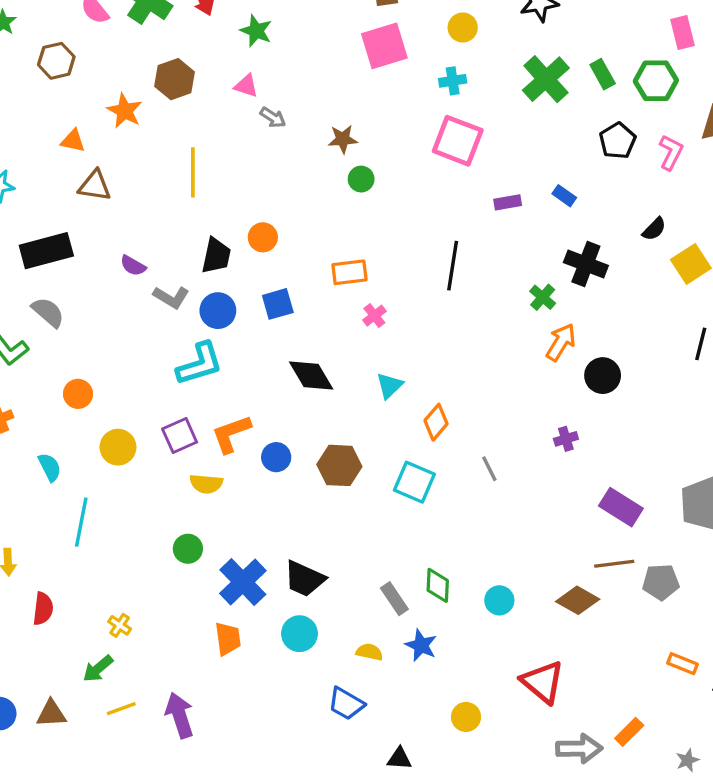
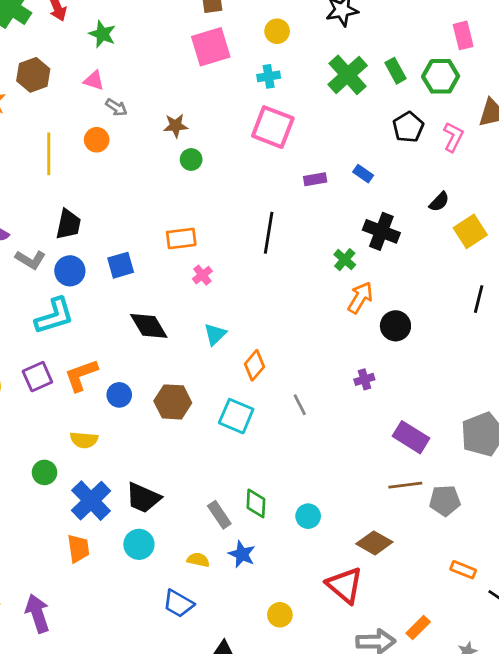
orange circle: (263, 237) -> (97, 140), moved
yellow semicircle: (206, 484) -> (84, 440), moved
brown diamond: (578, 600) -> (374, 543), moved

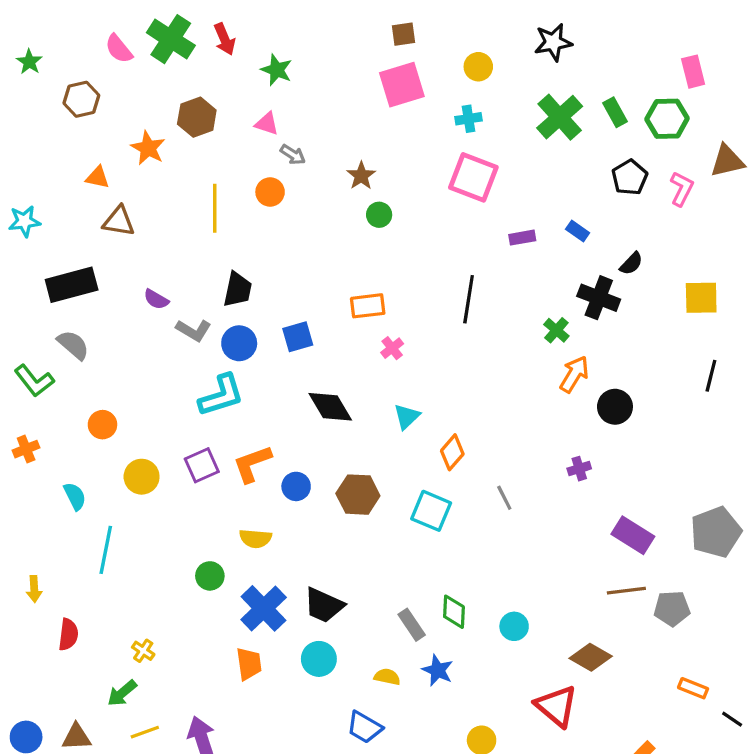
brown star: (176, 126) -> (361, 176), turned -30
black semicircle: (439, 202) -> (631, 264), moved
yellow square: (470, 231) -> (701, 298), turned 32

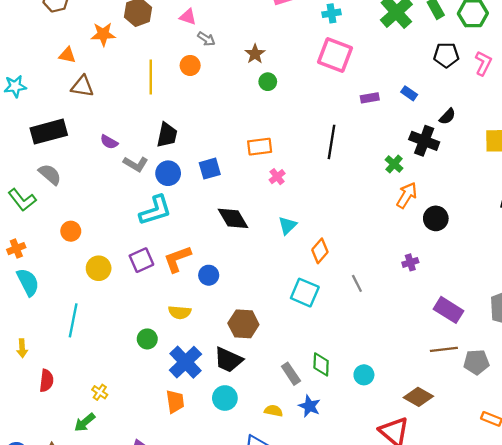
orange star: (148, 148) -> (103, 34), turned -30
black pentagon: (630, 177) -> (446, 55), turned 30
brown hexagon: (358, 495) -> (243, 324), moved
cyan semicircle: (75, 496) -> (28, 282), moved, size x1.4

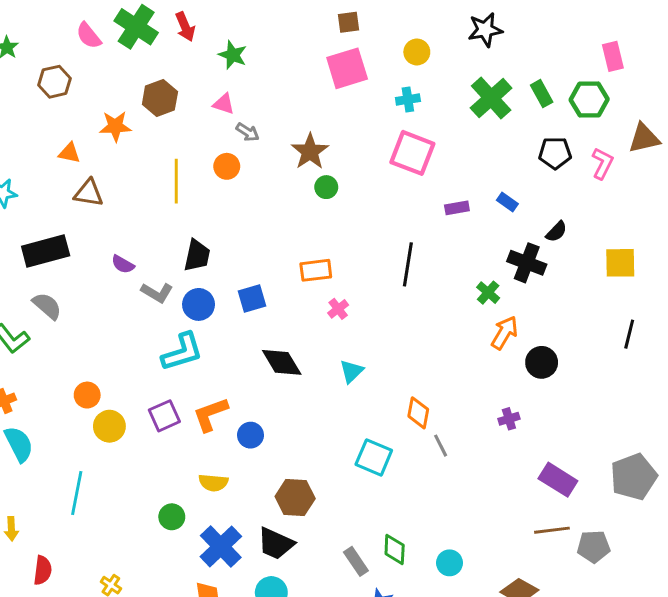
brown star: (255, 54) -> (310, 151), size x1.4
orange circle: (71, 231) -> (87, 395), moved
orange diamond: (320, 251) -> (418, 413), moved, turned -30

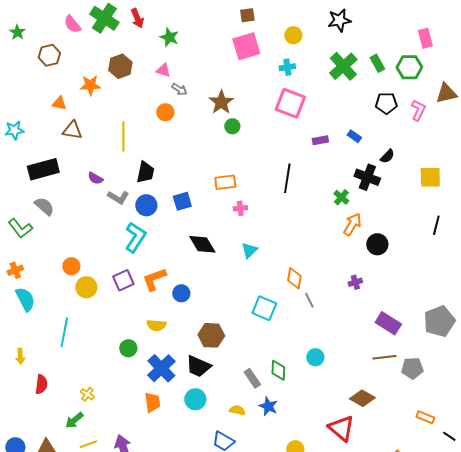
yellow line: (176, 181) -> (123, 136), moved
pink cross: (338, 309) -> (240, 208), turned 32
cyan L-shape: (182, 352) -> (135, 237), turned -40
cyan circle: (450, 563) -> (315, 357), moved

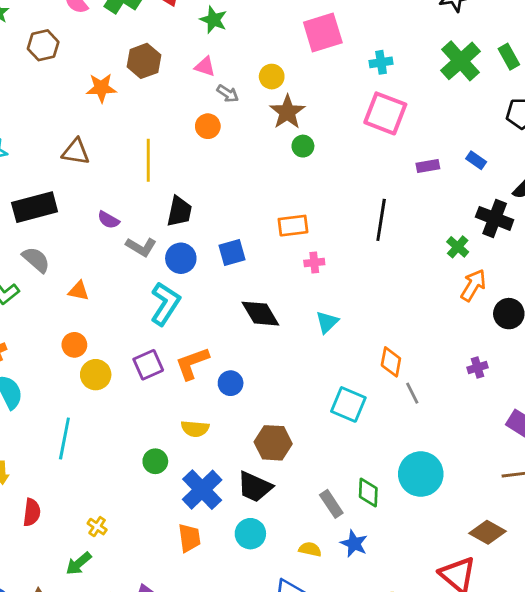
yellow circle: (293, 35) -> (272, 77), moved
orange triangle: (59, 103) -> (79, 291), moved
cyan circle: (315, 357) -> (421, 474), size x1.8

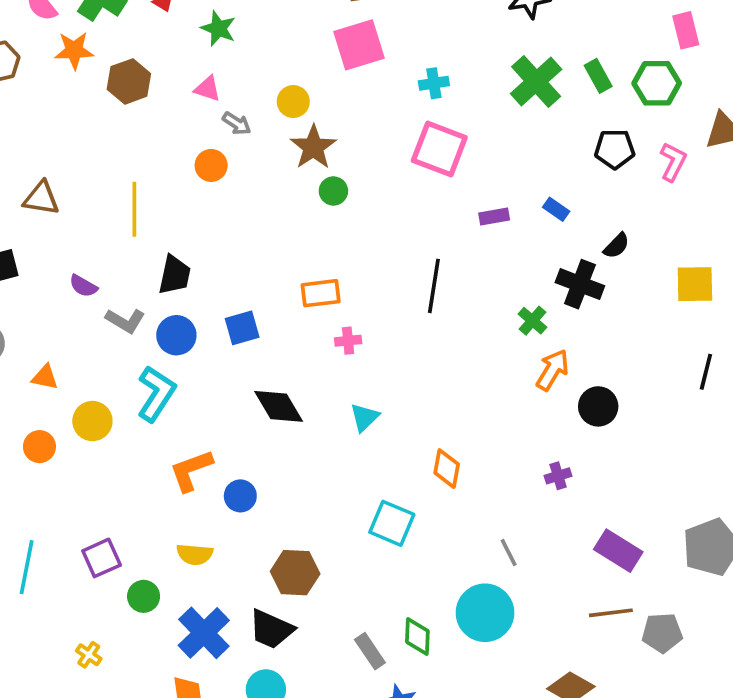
orange star: (101, 88) -> (74, 50), moved
purple square: (148, 365) -> (102, 558), moved
yellow circle: (96, 375) -> (92, 421), moved
gray line: (412, 393) -> (509, 553), moved
yellow cross: (97, 527) -> (89, 655), moved

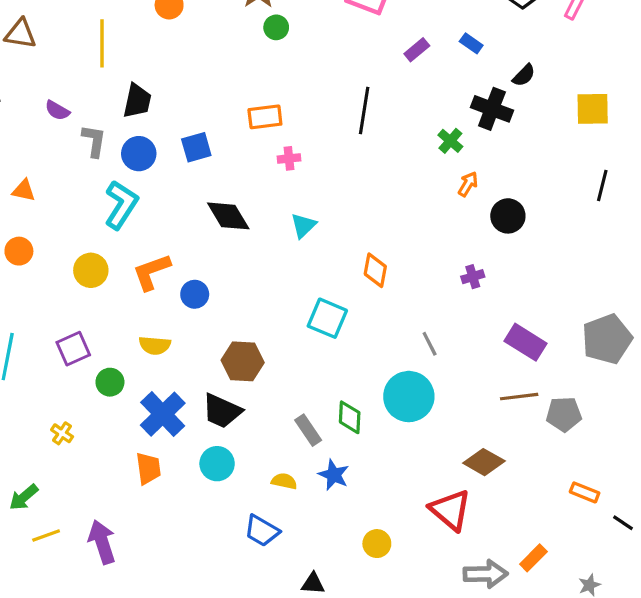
purple rectangle: (494, 217) -> (417, 50), turned -30
gray L-shape: (125, 321) -> (94, 141), turned -112
orange arrow: (553, 370) -> (468, 184), size x0.7
yellow circle: (92, 421) -> (91, 270), moved

